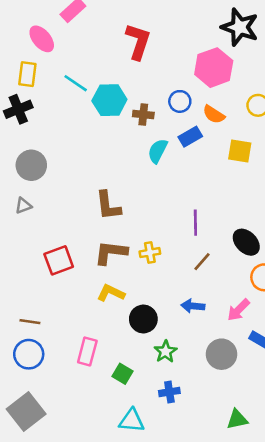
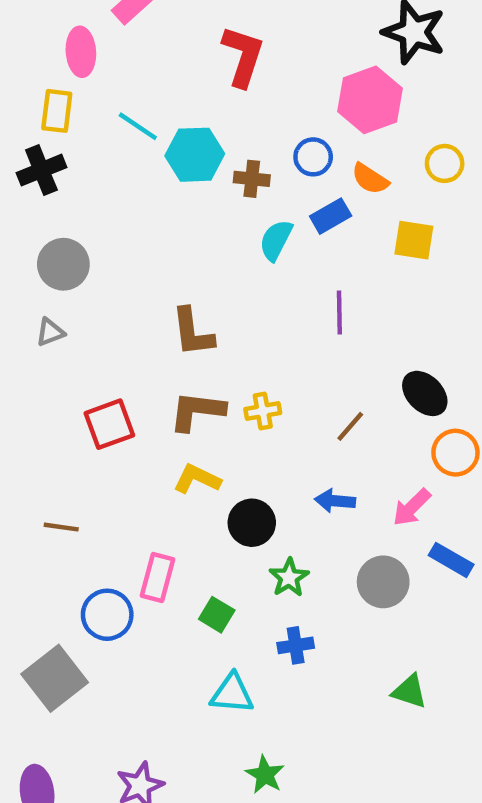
pink ellipse: (42, 39) -> (81, 52), turned 36
purple line: (195, 223) -> (339, 312), moved
blue circle: (29, 354) -> (107, 615), moved
green triangle: (237, 419) -> (409, 691), turned 30

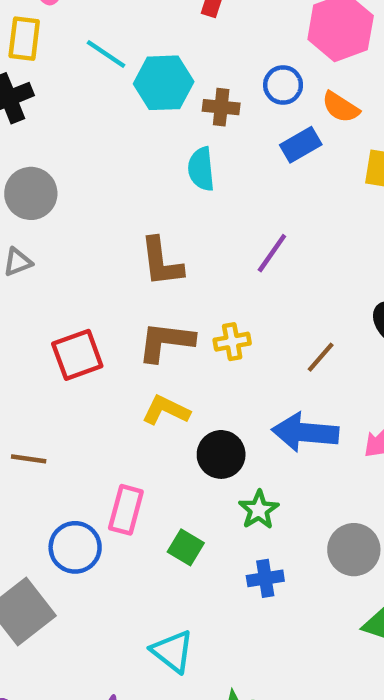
cyan semicircle: (276, 240) -> (201, 169), moved, turned -33
purple line: (339, 312) -> (272, 253), moved, turned 36
blue arrow: (335, 501) -> (305, 432), size x1.6
gray circle: (383, 582) -> (354, 550), moved
cyan triangle: (232, 694) -> (172, 651), moved, turned 33

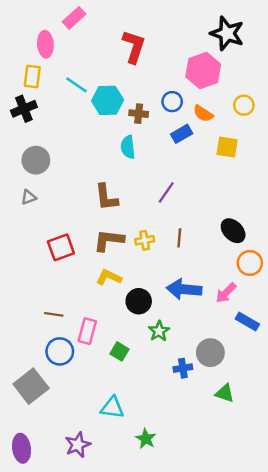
brown line: (321, 357) -> (179, 238), moved, turned -36
brown line: (29, 459) -> (54, 314), moved
blue cross: (265, 578) -> (183, 368), moved
cyan triangle: (172, 651) -> (112, 408), turned -30

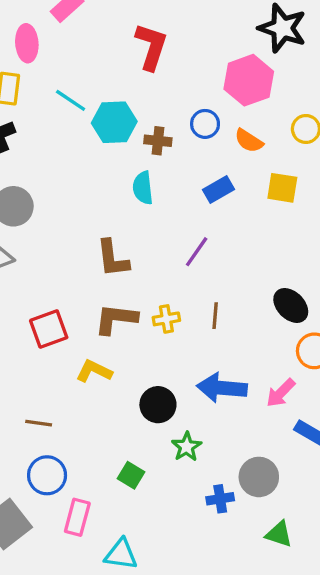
blue rectangle: (182, 134) -> (218, 189), moved
yellow L-shape: (109, 277) -> (94, 371), moved
pink rectangle: (87, 331) -> (77, 517), moved

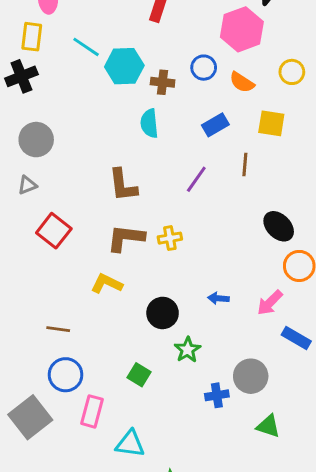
brown line: (215, 316) -> (245, 165), moved
red square: (49, 329) -> (54, 231), moved, turned -32
blue arrow: (222, 388) -> (218, 298), size x0.5

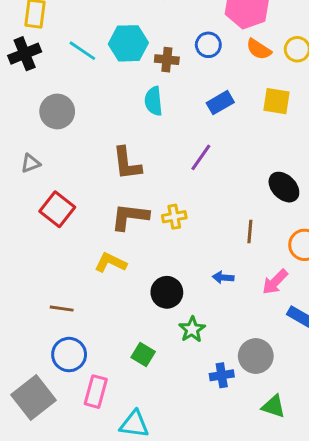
cyan line: (86, 47) -> (82, 51), moved
orange semicircle: (242, 82) -> (259, 49), moved
gray circle: (36, 140) -> (57, 111), moved
brown line: (245, 165) -> (250, 232), moved
black ellipse: (279, 226) -> (284, 187), moved

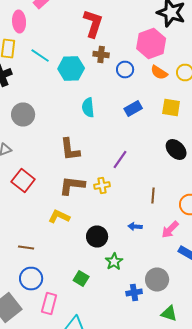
cyan line: (82, 51) -> (40, 56), moved
brown cross: (167, 60) -> (101, 54), moved
purple line: (201, 157) -> (120, 160), moved
black ellipse: (284, 187) -> (176, 150), moved

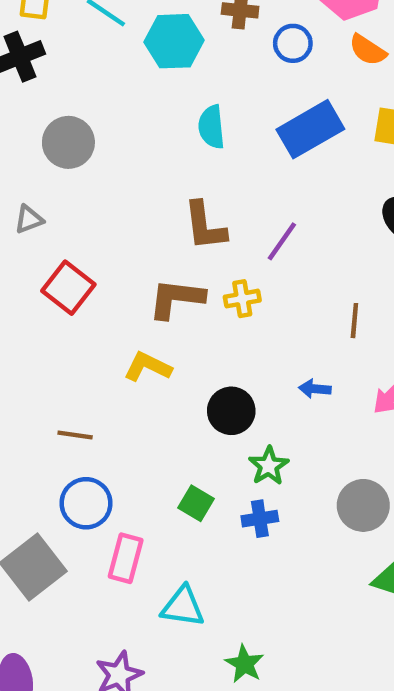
blue rectangle: (133, 108) -> (310, 129), size x1.6
brown L-shape: (70, 150) -> (205, 226), moved
blue cross: (134, 292) -> (260, 519), moved

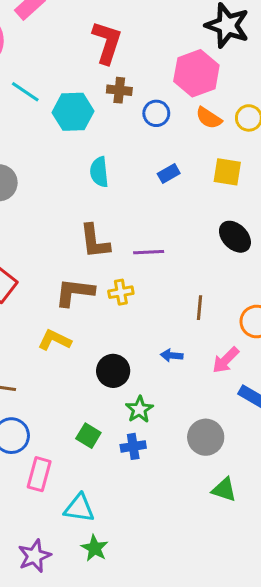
blue rectangle: (310, 129) -> (169, 173), size x0.5
purple line: (282, 241) -> (149, 252), turned 52
green star: (244, 664) -> (95, 548), moved

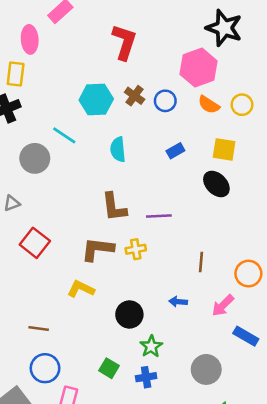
brown cross: (119, 90) -> (135, 96), moved, turned 30
cyan line: (25, 92) -> (64, 135), moved
black ellipse: (235, 237) -> (216, 184), moved

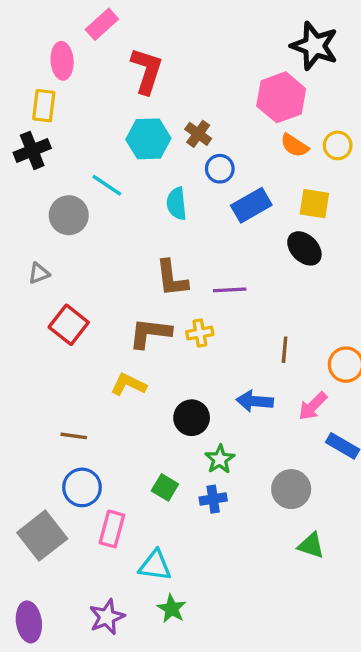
red L-shape: (124, 42) -> (147, 71), moved
blue circle: (165, 101) -> (220, 169), moved
blue rectangle: (175, 151) -> (251, 205), size x1.6
blue arrow: (178, 302) -> (255, 401), size x1.5

